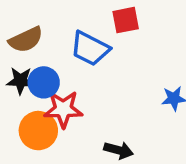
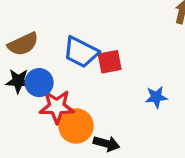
red square: (126, 20) -> (110, 62), moved
orange circle: (38, 131) -> (76, 126), moved

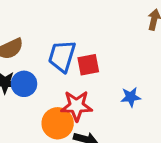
blue trapezoid: (81, 52) -> (62, 56), turned 80
red star: (57, 107) -> (77, 106), moved

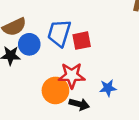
blue circle: (24, 84) -> (29, 44), moved
blue star: (131, 97) -> (108, 88), moved

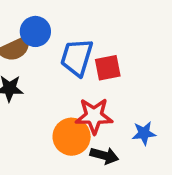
blue circle: (29, 44) -> (35, 31), moved

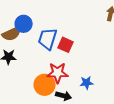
red square: (108, 68) -> (66, 45), turned 35

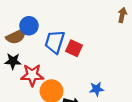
red star: (58, 73) -> (32, 75), moved

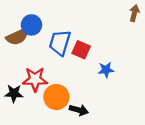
black star: (13, 61) -> (14, 93), moved
blue star: (97, 89) -> (106, 70), moved

